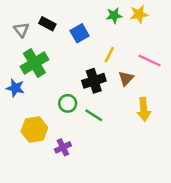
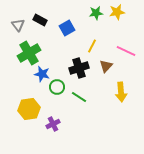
blue star: (15, 88) -> (42, 74), moved

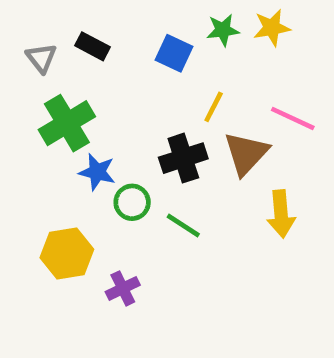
blue square: (67, 28) -> (174, 53), moved, turned -35
brown triangle: (106, 66) -> (246, 153), size x1.5

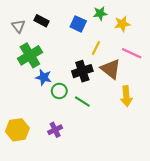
yellow star: (272, 28) -> (122, 24), moved
brown triangle: (246, 153) -> (111, 69), turned -35
yellow hexagon: (67, 253) -> (17, 130), moved

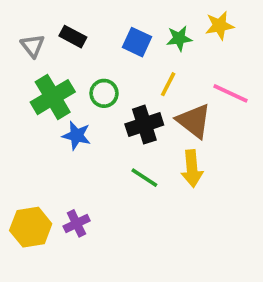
green star: (100, 13) -> (179, 38), moved
yellow star: (122, 24) -> (219, 26), moved
green circle: (59, 91) -> (104, 93), moved
yellow arrow: (126, 96) -> (192, 168), moved
purple cross: (55, 130) -> (77, 223), moved

